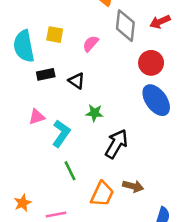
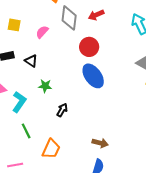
black arrow: (116, 144) -> (62, 110), size x0.6
brown arrow: (133, 186) -> (100, 143), moved

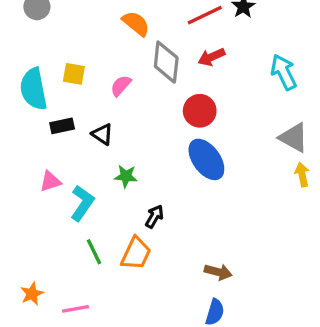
orange trapezoid: (51, 149) -> (136, 253), moved

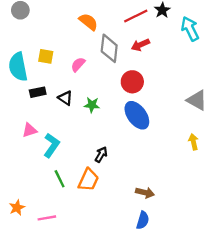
cyan arrow: (284, 72) -> (190, 29), moved
yellow arrow: (302, 175) -> (193, 142), moved
green star: (126, 176) -> (92, 105), moved

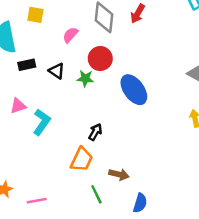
red arrow: (140, 45) -> (138, 14), turned -36
yellow square: (46, 56) -> (35, 15), moved
red circle: (132, 82) -> (100, 59), moved
green line: (60, 179) -> (96, 194), moved
brown arrow: (145, 193) -> (119, 174), moved

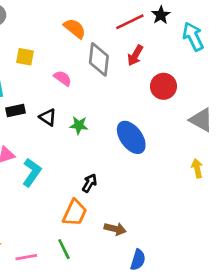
pink semicircle: (70, 35) -> (63, 78), turned 84
red circle: (100, 59) -> (164, 86), moved
green line: (96, 194) -> (64, 249), moved

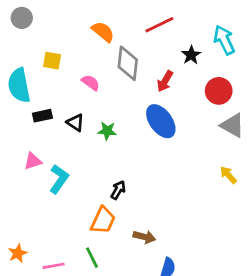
black star: (161, 15) -> (191, 55), moved
red arrow: (135, 55) -> (165, 81), moved
red circle: (164, 86) -> (219, 91), moved
blue ellipse: (131, 137) -> (161, 121), moved
yellow arrow: (197, 168) -> (228, 175), turned -30

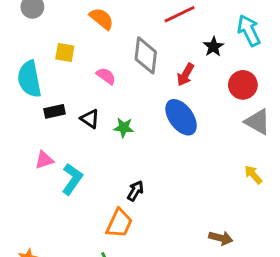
orange semicircle: (103, 32) -> (102, 19), moved
brown arrow: (144, 237) -> (221, 238), moved

